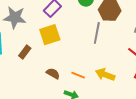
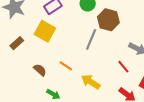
yellow square: (50, 35) -> (45, 31), turned 35
orange line: (78, 75) -> (66, 66), moved

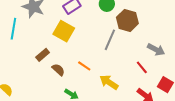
brown rectangle: (17, 43) -> (43, 55), moved

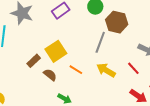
yellow square: (64, 31) -> (56, 51), moved, turned 30
yellow arrow: (109, 82) -> (106, 70), moved

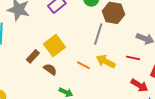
red line: (133, 68) -> (133, 58), turned -32
orange line: (76, 70) -> (83, 65), moved

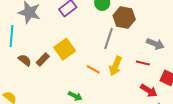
yellow arrow: (106, 61) -> (116, 66), turned -96
brown semicircle: (50, 69) -> (25, 60), moved

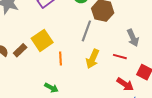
gray arrow: (155, 44) -> (133, 38), turned 42
orange line: (93, 69) -> (60, 58), moved, turned 56

